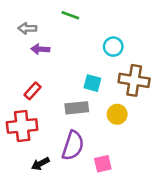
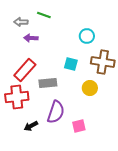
green line: (70, 15) -> (44, 15), moved
red rectangle: (33, 91) -> (25, 70), size x1.6
gray rectangle: (77, 108) -> (48, 83), moved

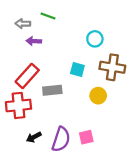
purple semicircle: (56, 112) -> (61, 139), moved

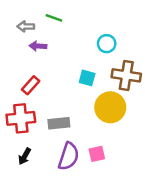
red rectangle: (27, 76) -> (31, 85), size x0.7
gray rectangle: (52, 90) -> (59, 123), moved
yellow circle: (98, 96) -> (110, 107), size x1.6
black arrow: (34, 137) -> (25, 156), moved, turned -32

